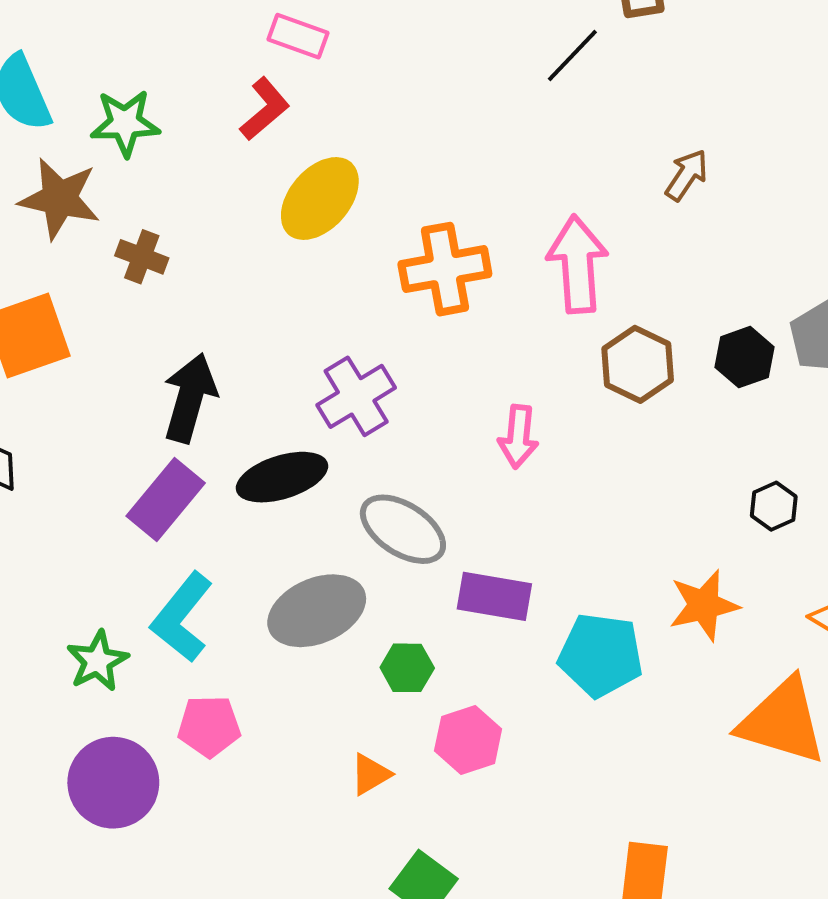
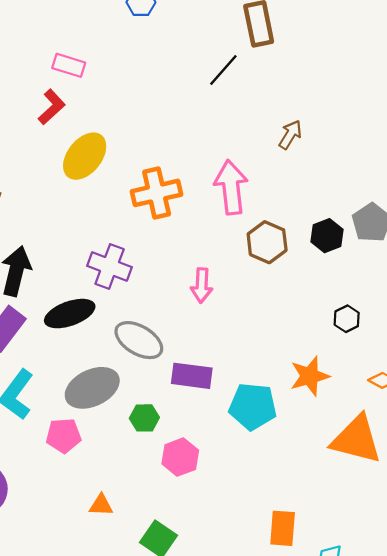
purple cross: (356, 396) -> (110, 266), turned -36
pink pentagon: (209, 726) -> (64, 436), moved
orange triangle: (370, 774) -> (101, 505), moved, turned 35

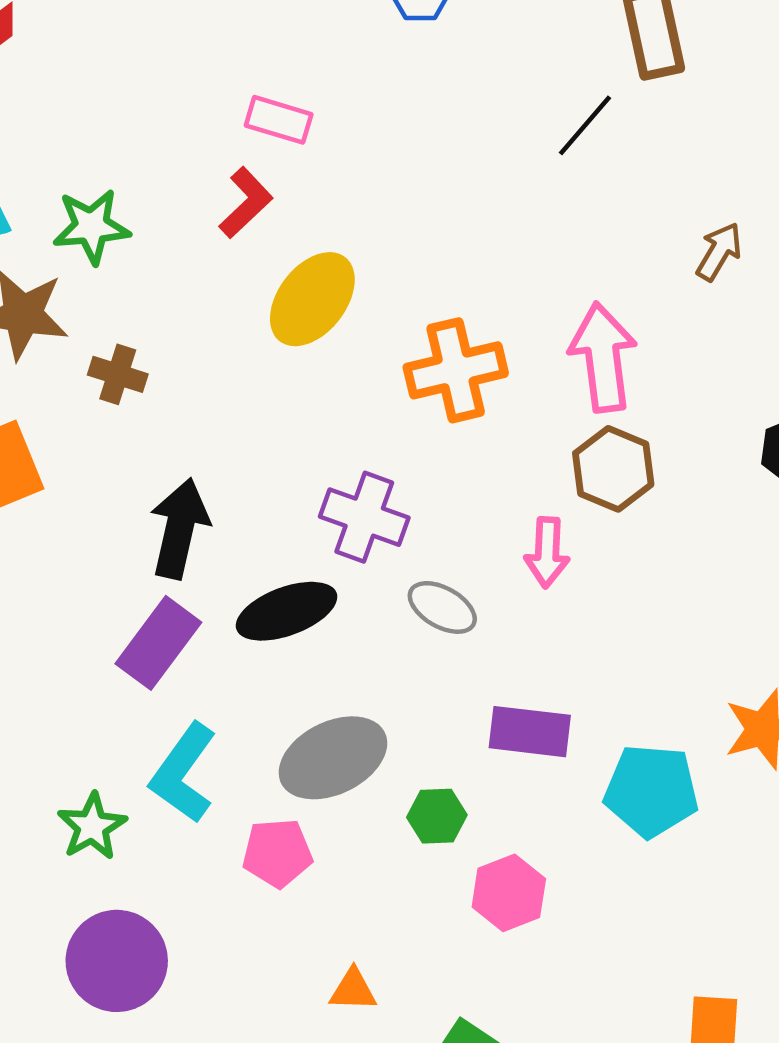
brown hexagon: (267, 242) -> (613, 469), moved
gray ellipse: (139, 340) -> (442, 607), moved, size x0.7

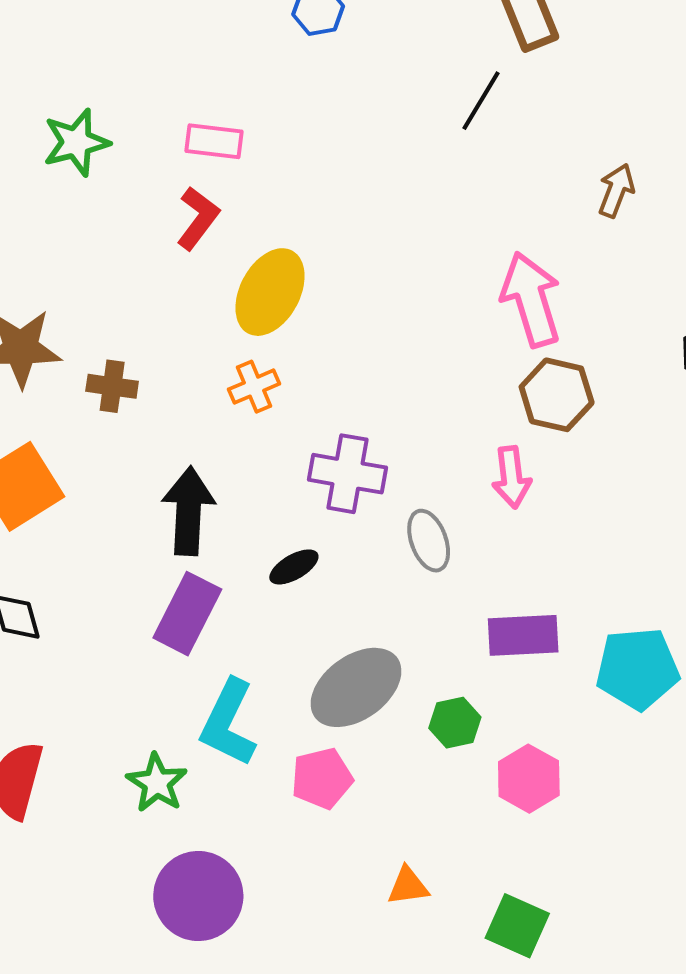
green star: (91, 227) -> (76, 142), moved
orange cross: (456, 370) -> (254, 387), moved, size x0.6
gray ellipse: (442, 607) -> (429, 541), turned 50
black ellipse: (287, 611) -> (294, 567), size x0.6

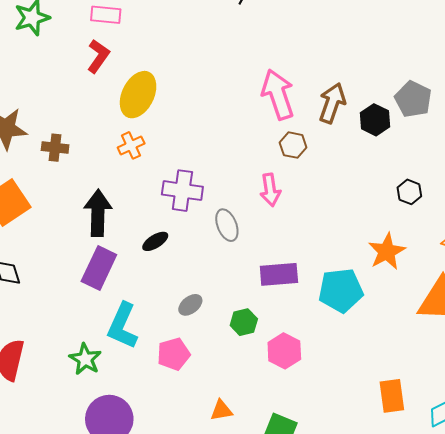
brown arrow: (616, 190) -> (332, 103), moved, size x1.4
brown hexagon: (557, 395) -> (293, 145), size x0.7
gray ellipse: (356, 687) -> (190, 305), size x0.5

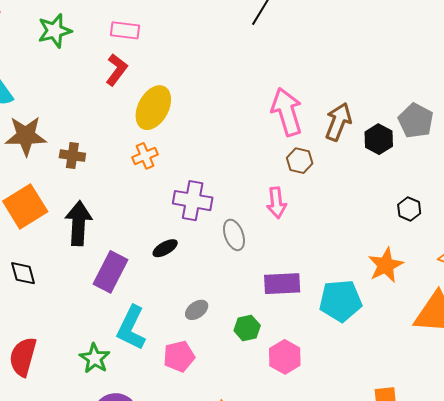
black arrow: (98, 213) -> (79, 223), moved

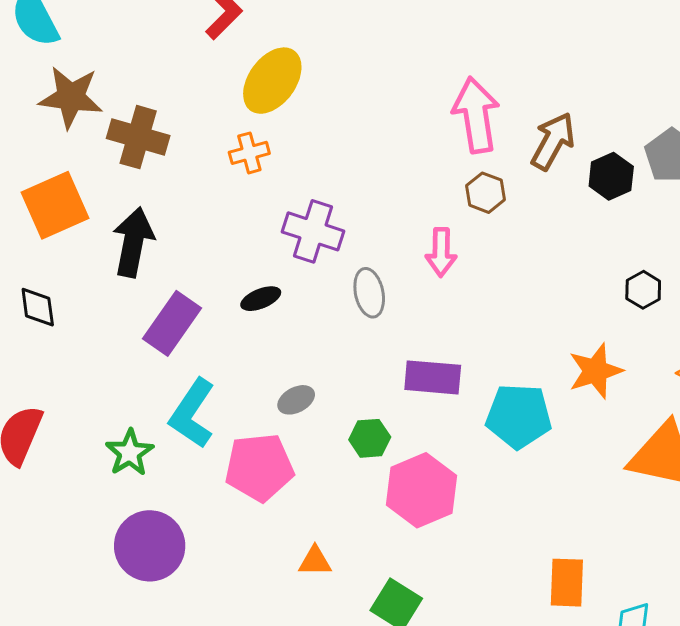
brown cross: (72, 156) -> (138, 137), size x1.5
pink pentagon: (179, 356) -> (259, 467), size x1.4
pink hexagon: (285, 357) -> (421, 490), size x1.4

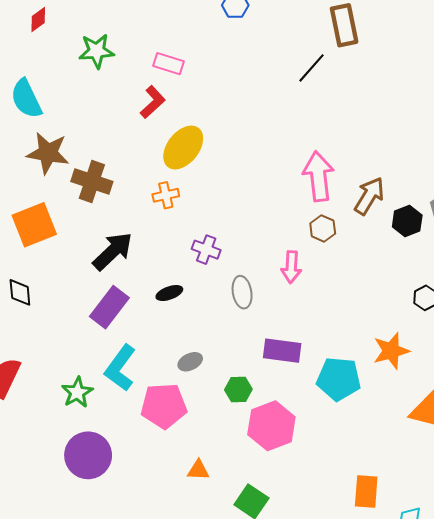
purple cross: (313, 231) -> (206, 250), size x0.7
black arrow: (133, 242) -> (113, 251), moved, turned 33

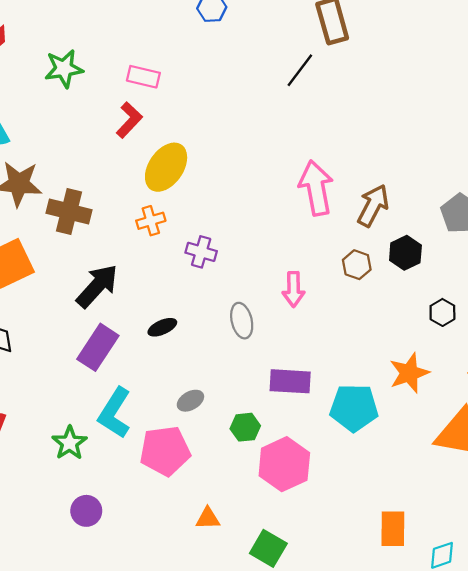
black hexagon: (407, 221) -> (405, 253), moved
brown hexagon: (323, 228) -> (357, 265), moved
purple cross: (206, 250) -> (201, 252), moved
purple circle: (88, 455) -> (86, 511), size x0.6

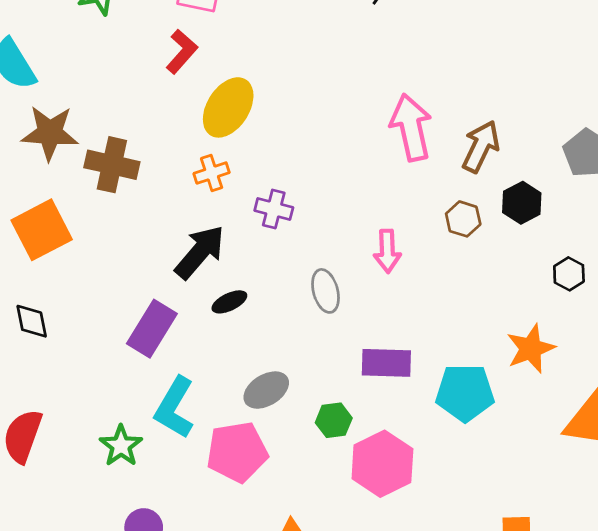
black arrow: (97, 286) -> (200, 252), moved
gray ellipse: (190, 401) -> (266, 390), size x1.4

